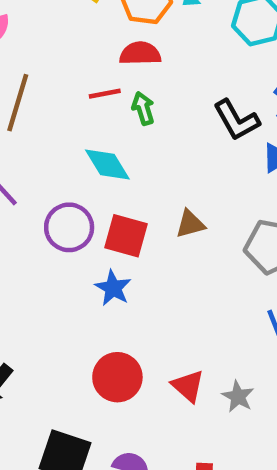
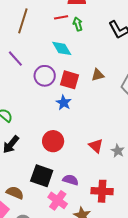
red circle: (117, 377) -> (53, 141), moved

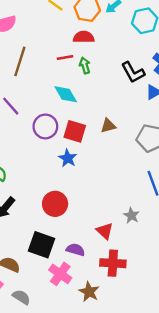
red triangle: (96, 146) -> (105, 231), moved

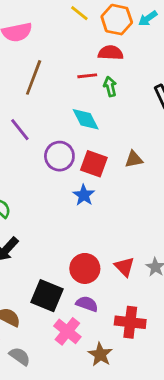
red circle: (55, 204) -> (85, 268), moved
red triangle: (105, 231) -> (124, 267), moved

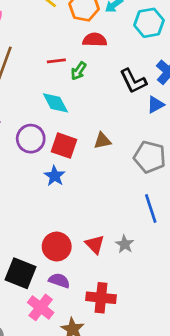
red semicircle: (111, 53) -> (95, 40), moved
green arrow: (110, 87) -> (79, 71), turned -132

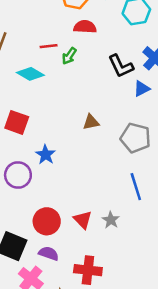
cyan diamond: (55, 103) -> (30, 74), moved, turned -32
purple circle: (31, 139) -> (18, 175), moved
red square: (64, 146) -> (17, 122), moved

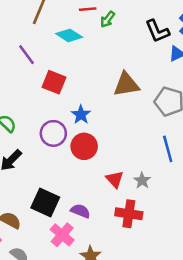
brown triangle: (91, 122) -> (126, 84), size x1.6
red circle: (47, 221) -> (84, 146), moved
red cross: (88, 270) -> (129, 214), moved

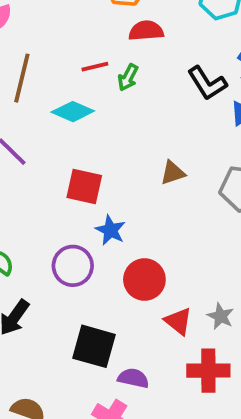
red square: (54, 82) -> (84, 186), moved
brown triangle: (126, 84) -> (173, 173), size x0.6
red circle: (84, 146) -> (144, 280), moved
black square: (45, 202) -> (94, 346), moved

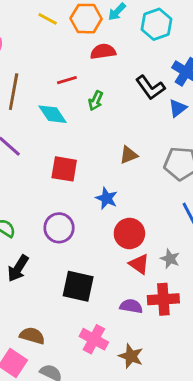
green arrow: (128, 77) -> (96, 101), moved
cyan diamond: (73, 112) -> (53, 114), turned 36
blue star: (110, 230) -> (107, 198), moved
red circle: (144, 280) -> (129, 233), moved
purple semicircle: (133, 378) -> (131, 306), moved

